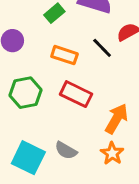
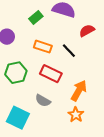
black line: (102, 48) -> (69, 51), moved
gray semicircle: (66, 150) -> (43, 101), moved

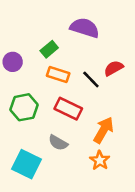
green rectangle: (36, 18) -> (49, 49), moved
red semicircle: (87, 31) -> (114, 68), moved

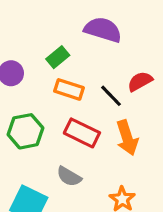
orange arrow: (104, 130) -> (127, 138), moved, turned 132

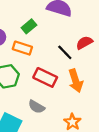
orange rectangle: (69, 89) -> (22, 48), moved

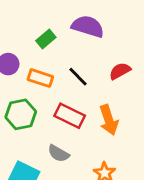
green rectangle: (29, 26) -> (46, 39), moved
black line: (65, 52) -> (78, 77), moved

